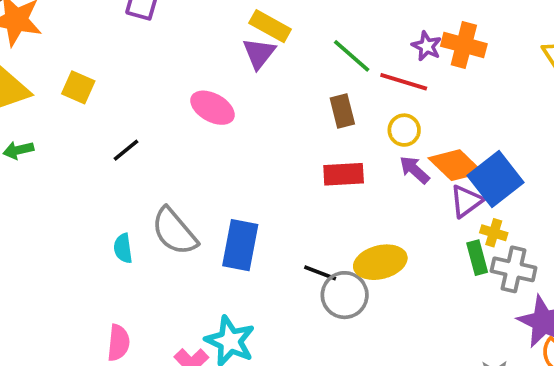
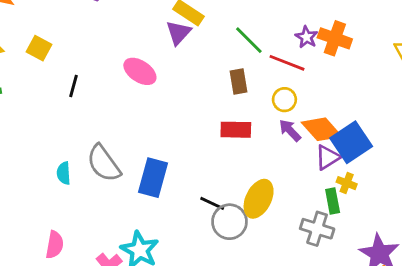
black line: (126, 150) -> (73, 86), moved, turned -40
yellow ellipse: (380, 262) -> (259, 199), turned -54
gray cross: (514, 269) -> (317, 229), moved

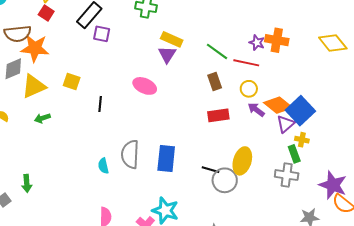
gray semicircle: (104, 163) -> (130, 154), turned 48

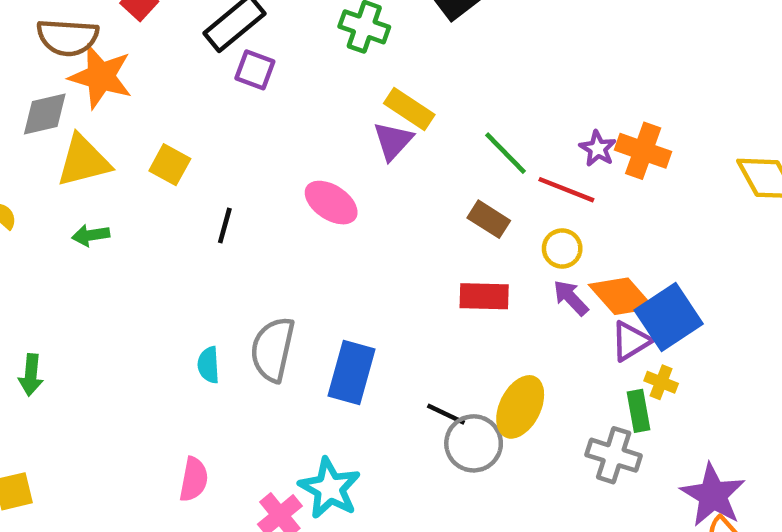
brown rectangle: (215, 81) -> (489, 219), turned -48

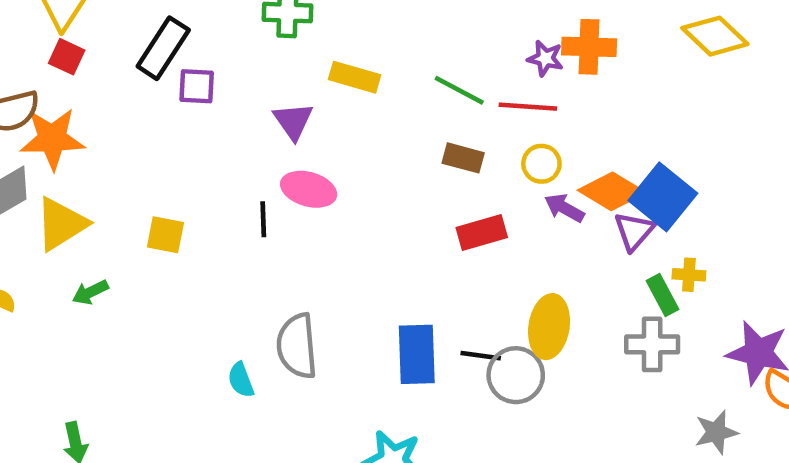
purple triangle: (393, 141) -> (293, 121), moved
yellow square: (170, 165) -> (165, 235), moved
black line: (225, 226) -> (263, 219), moved
blue rectangle: (351, 373) -> (417, 354), moved
yellow cross: (661, 382) -> (689, 275), moved

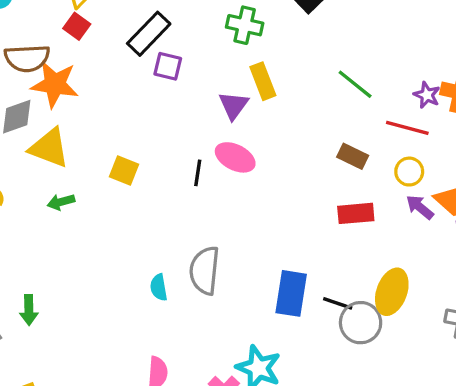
yellow rectangle: (355, 77) -> (263, 81), moved, turned 42
green line: (459, 90) -> (355, 84), moved
yellow triangle: (61, 224) -> (49, 148), turned 42

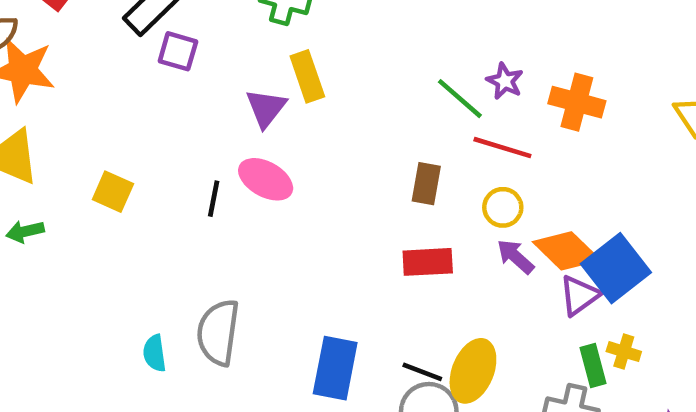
green line: (355, 84) -> (460, 99), moved
purple star: (427, 95) -> (505, 81), moved
brown rectangle: (353, 156) -> (426, 184), turned 72
black line: (338, 303) -> (422, 372), moved

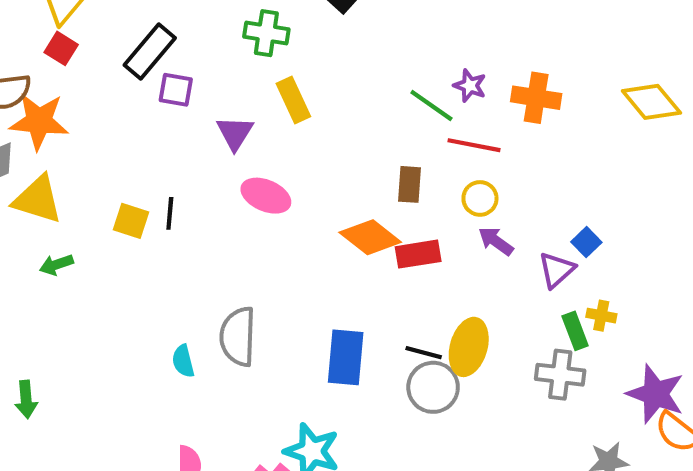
purple triangle: (266, 108) -> (235, 133), moved
black line: (214, 199) -> (170, 213), moved
orange diamond: (566, 251) -> (370, 237), moved
blue square: (616, 268) -> (586, 242), size x0.5

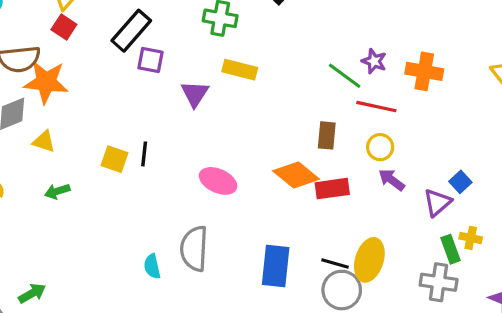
yellow rectangle: (293, 100) -> (240, 70), turned -52
pink ellipse: (266, 196) -> (218, 181), moved
yellow triangle: (38, 199) -> (44, 141), size x0.6
green arrow: (26, 399) -> (32, 293), turned -116

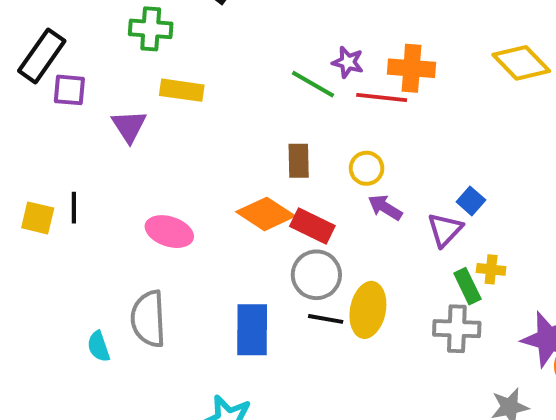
red line: (376, 107) -> (382, 97), moved
red rectangle: (332, 189) -> (312, 226), turned 40
gray circle: (342, 290) -> (316, 275), moved

